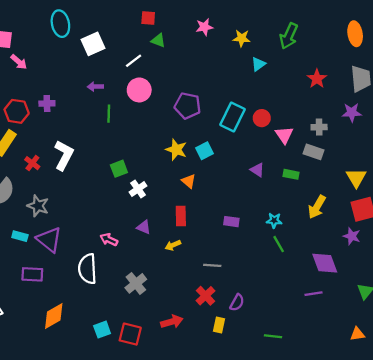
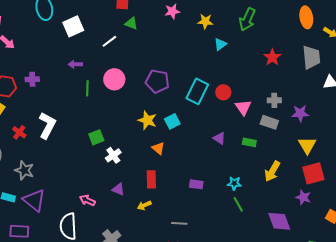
pink circle: (139, 90) -> (114, 79), moved
purple star: (352, 112) -> (300, 113), moved

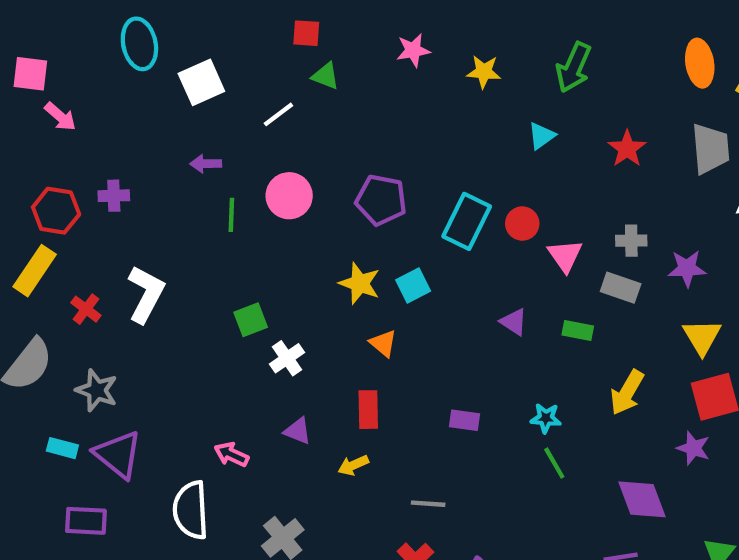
cyan triangle: (220, 44) -> (541, 136), moved

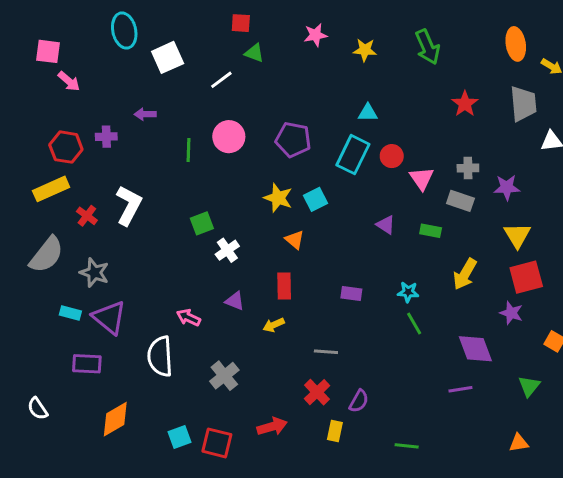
green arrow: (574, 67) -> (428, 47), turned -48
cyan triangle: (541, 136) -> (368, 113), moved, turned 36
purple arrow: (206, 164) -> (145, 114), moved
yellow rectangle: (35, 271) -> (51, 189), turned 32

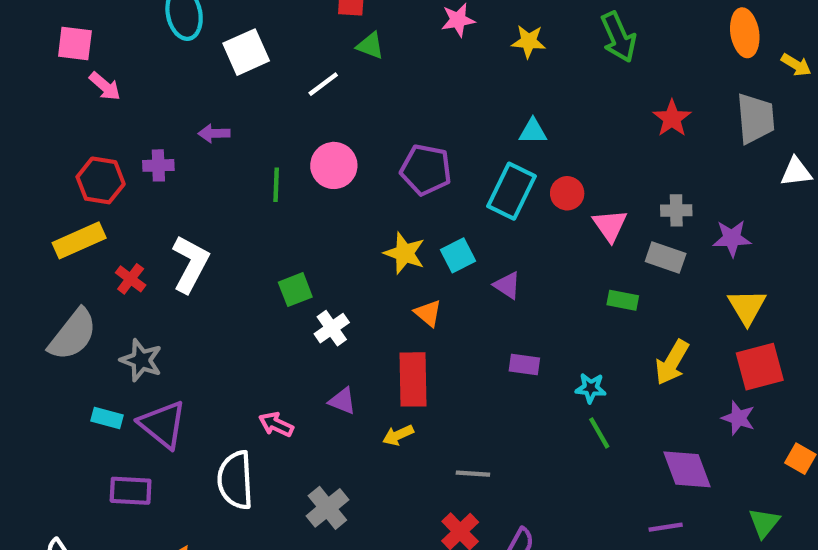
purple triangle: (386, 225) -> (507, 285), moved
red rectangle: (284, 286) -> (413, 379), size x1.4
purple rectangle: (351, 294) -> (524, 364), moved

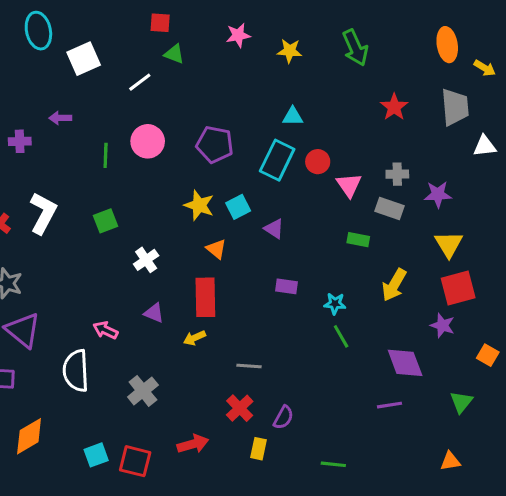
green square: (295, 290) -> (106, 221), moved

